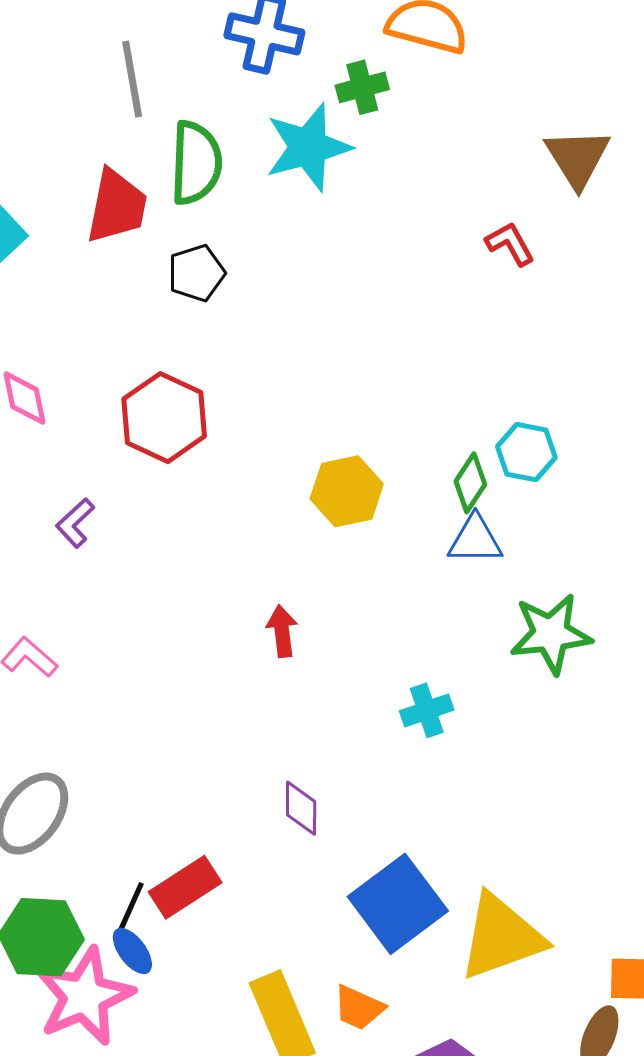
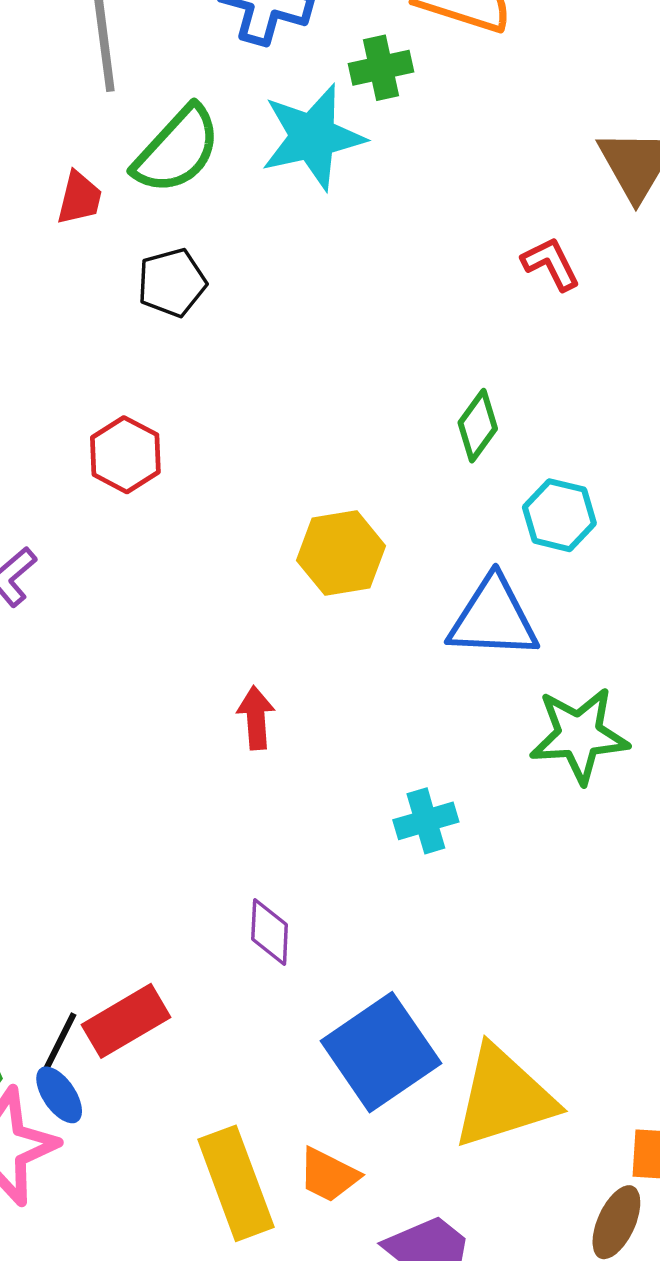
green semicircle: (196, 163) -> (177, 150), turned 38
red trapezoid: (117, 206) -> (79, 198), size x0.6
red hexagon: (164, 418) -> (125, 455), size x0.7
green diamond: (470, 483) -> (478, 426), moved
blue triangle: (475, 540) -> (493, 618), size x1.4

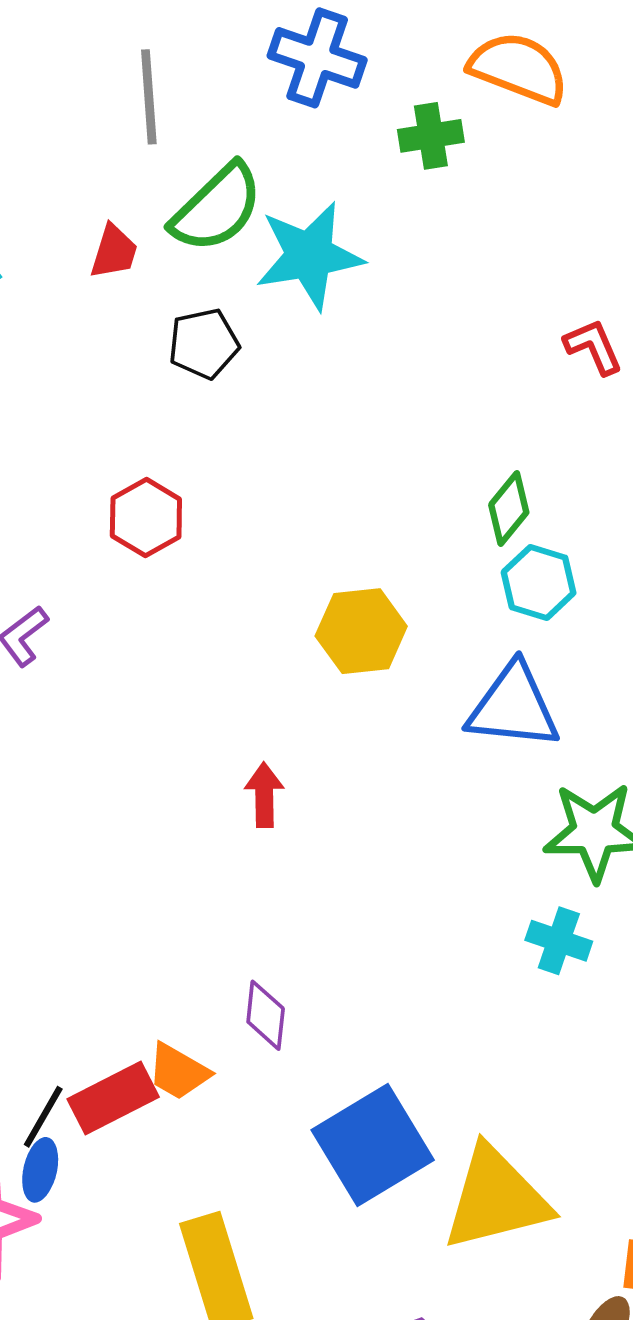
cyan star: (313, 137) -> (309, 256), moved
cyan hexagon: (559, 515) -> (539, 583), moved
cyan cross: (426, 821) -> (559, 941), moved, turned 32
blue ellipse: (59, 1095) -> (40, 1170), turned 44
orange trapezoid: (329, 1175) -> (178, 1072), moved

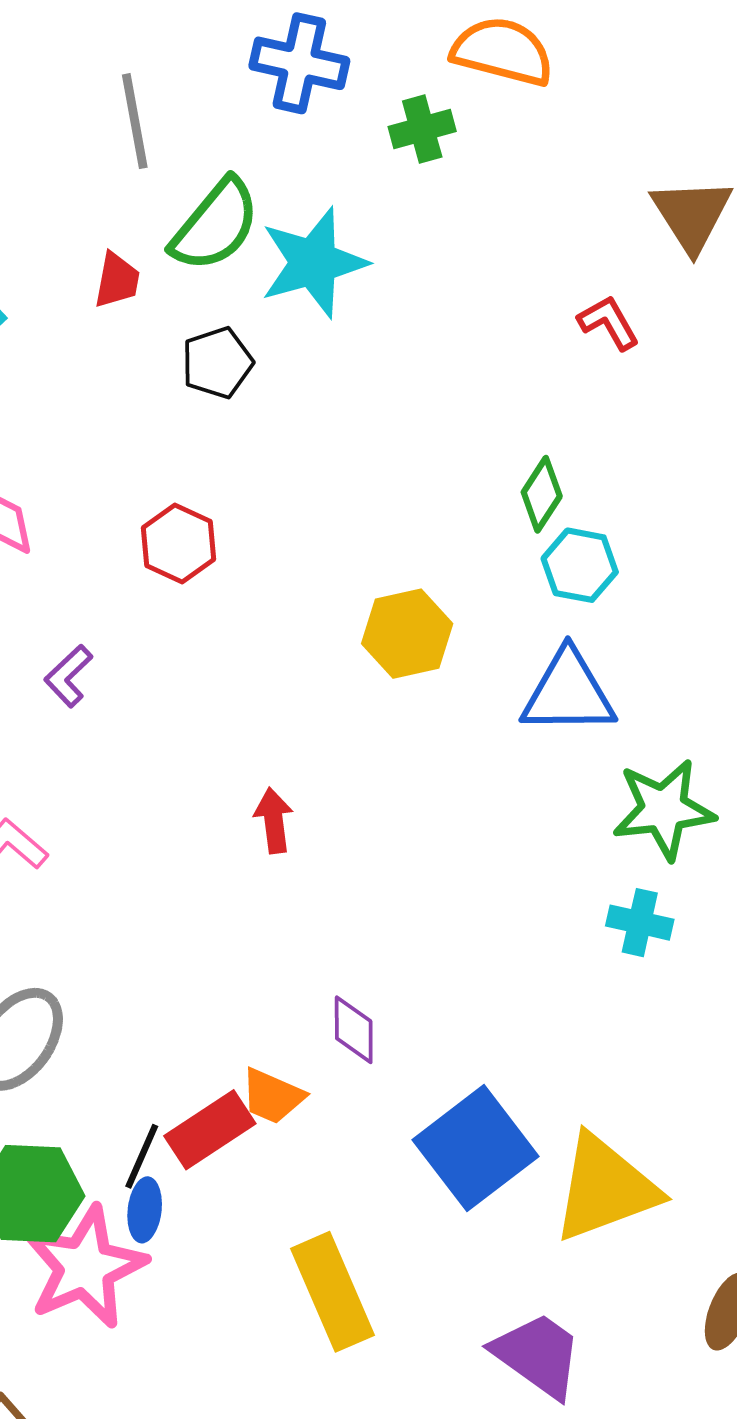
red arrow: (264, 795) -> (274, 820), moved

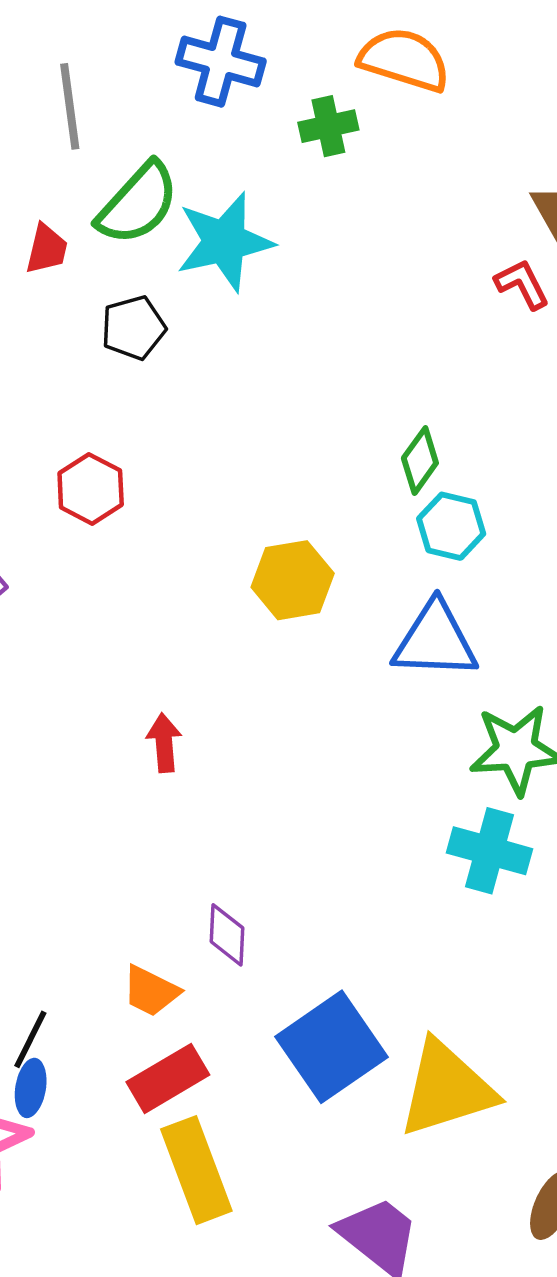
red L-shape: (609, 323) -> (522, 284), moved
cyan cross: (640, 923) -> (489, 851), size x1.4
red rectangle: (210, 1130) -> (168, 1078), moved

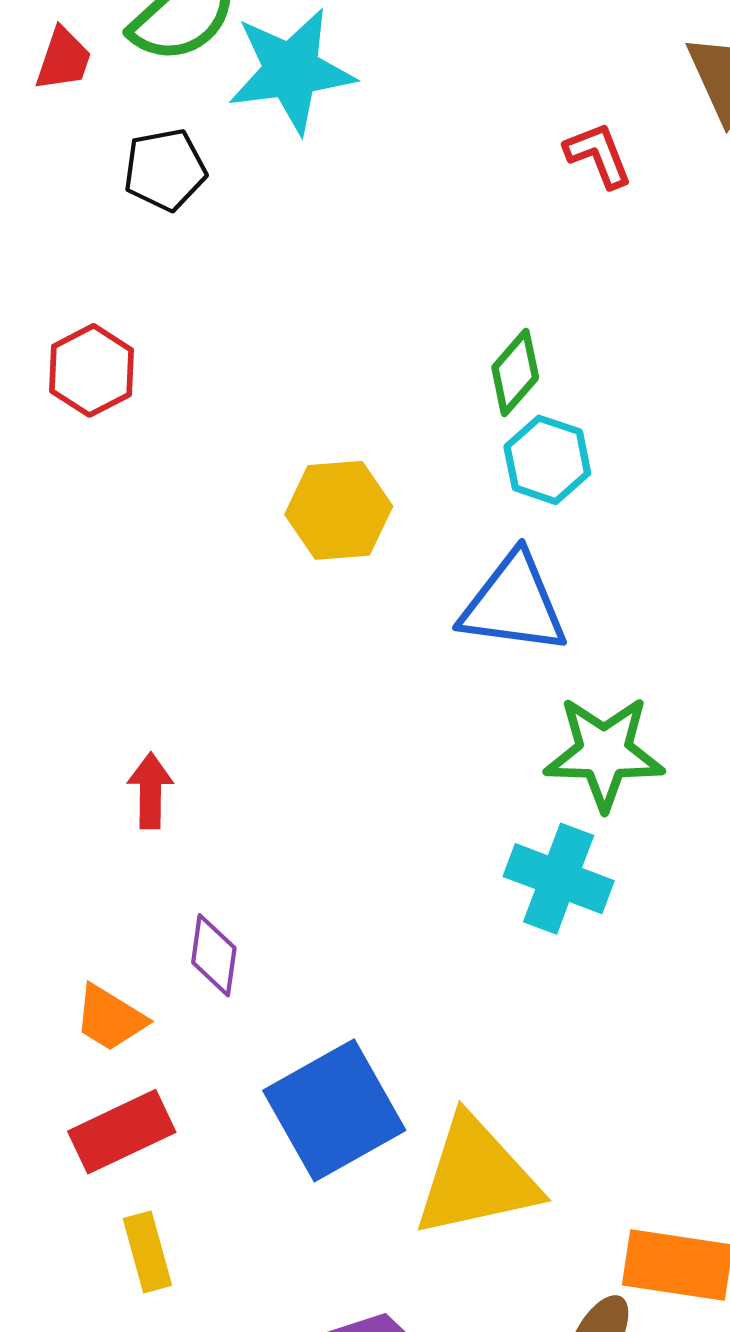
red L-shape: (522, 284) -> (598, 155), moved
red arrow: (164, 743) -> (150, 791), moved
yellow rectangle: (196, 1170) -> (147, 1252), size x0.6

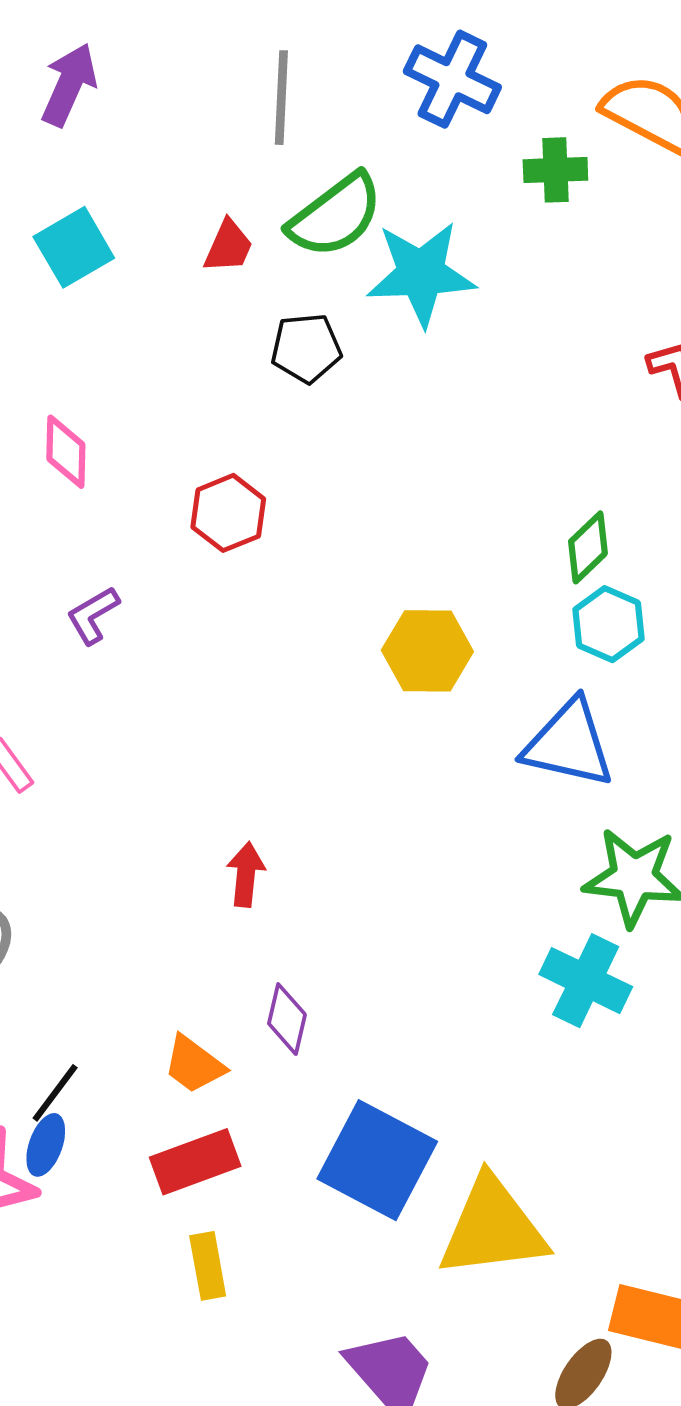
blue square: (334, 1110) -> (377, 1160), turned -38

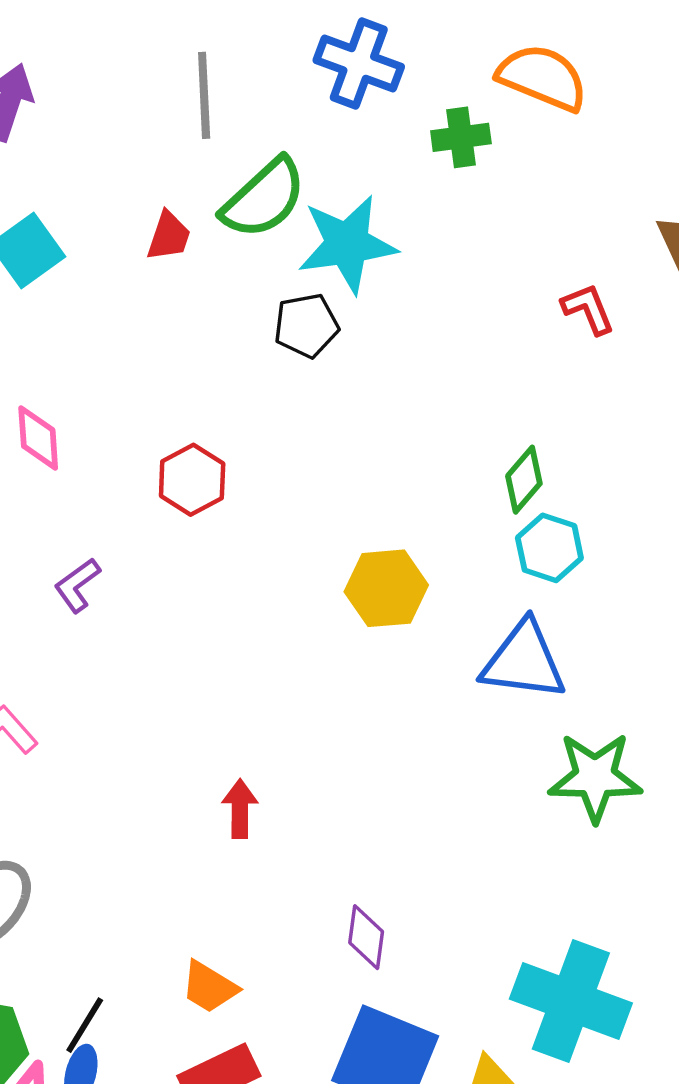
black pentagon: (306, 348) -> (306, 325), moved
cyan cross: (586, 981) -> (571, 1001), moved, size x1.4
purple diamond: (287, 1019) -> (366, 937), moved

